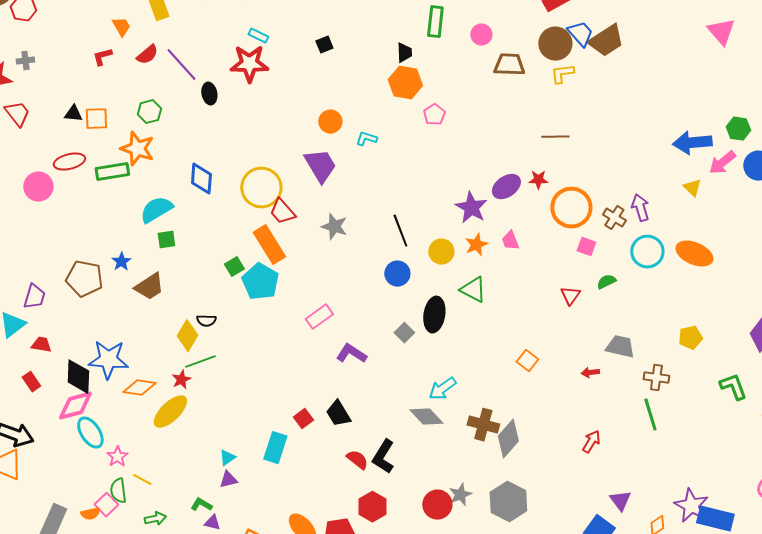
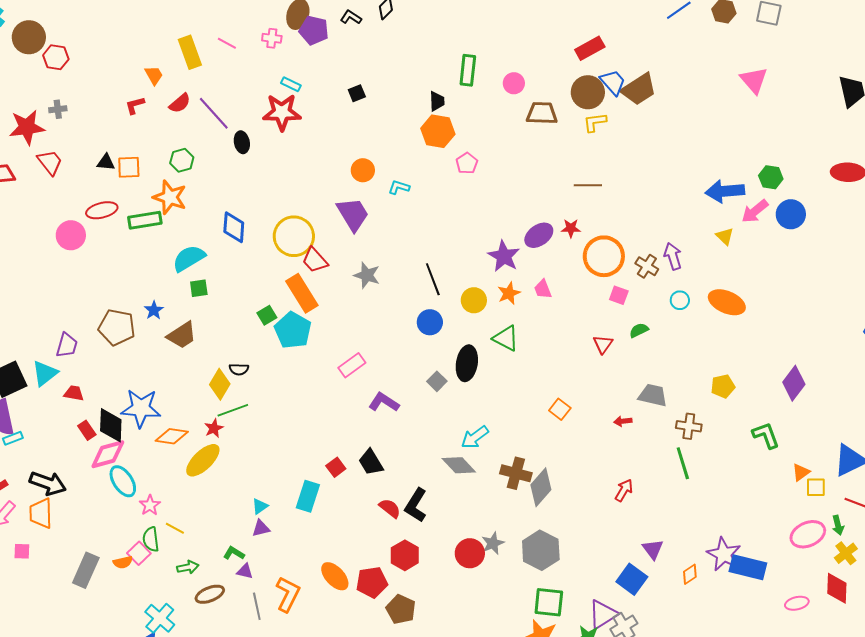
cyan circle: (647, 252) -> (680, 300), size x0.6
red rectangle: (31, 382) -> (87, 430), moved

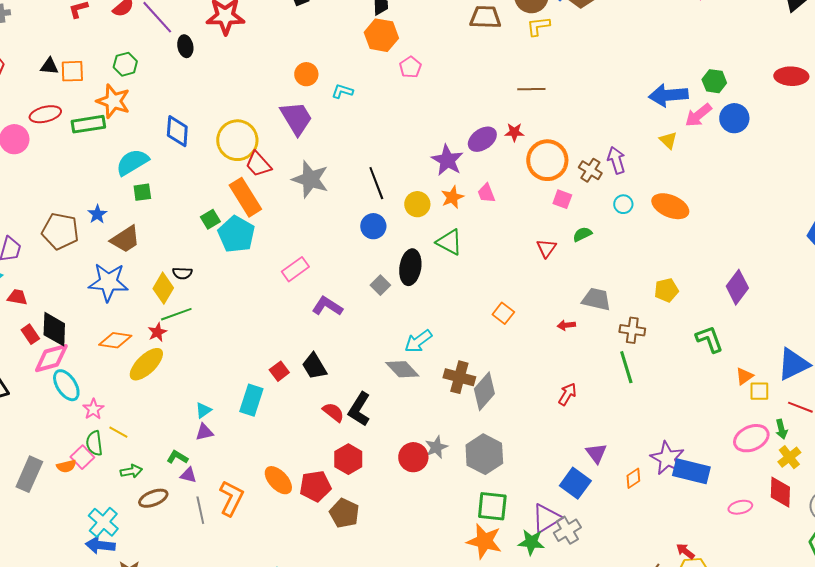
gray star: (367, 275) -> (310, 179), size x1.4
blue star: (141, 408) -> (108, 282), moved

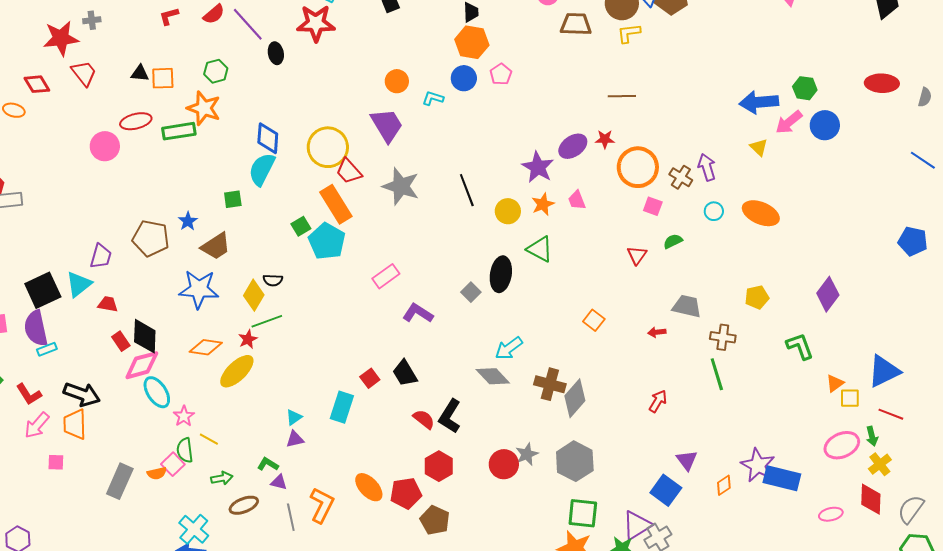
cyan semicircle: (132, 162) -> (262, 169), moved, turned -32
blue circle: (373, 226) -> (464, 78), moved

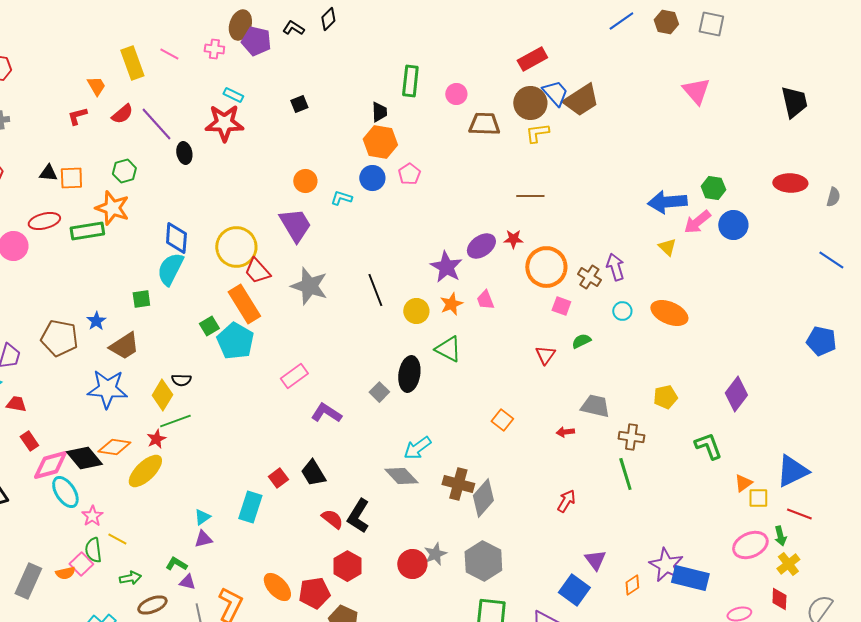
black diamond: (145, 336) -> (84, 458), moved, turned -42
red diamond: (871, 499) -> (779, 599), size x0.7

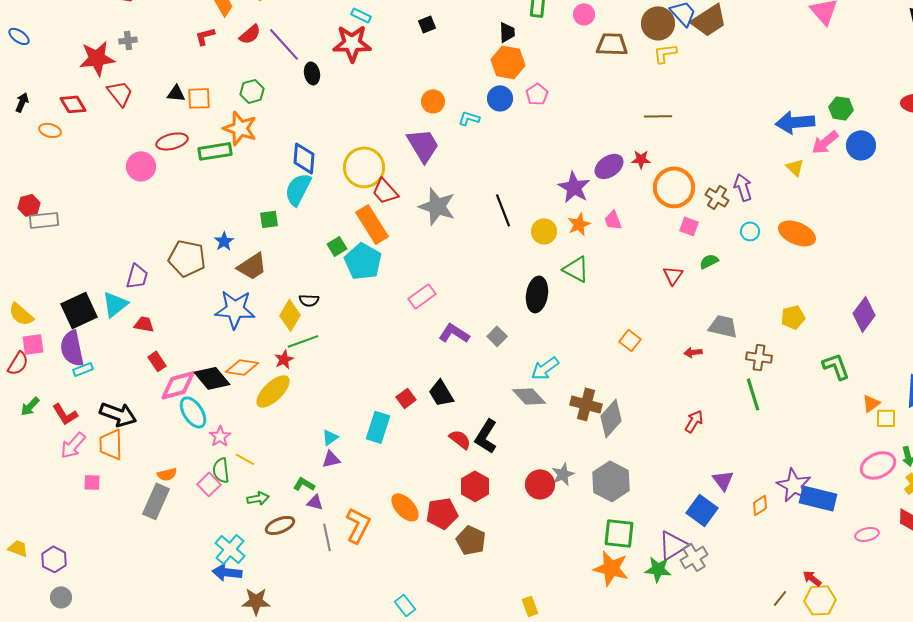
gray square: (379, 392) -> (497, 336), moved
orange semicircle: (65, 573) -> (167, 474), moved

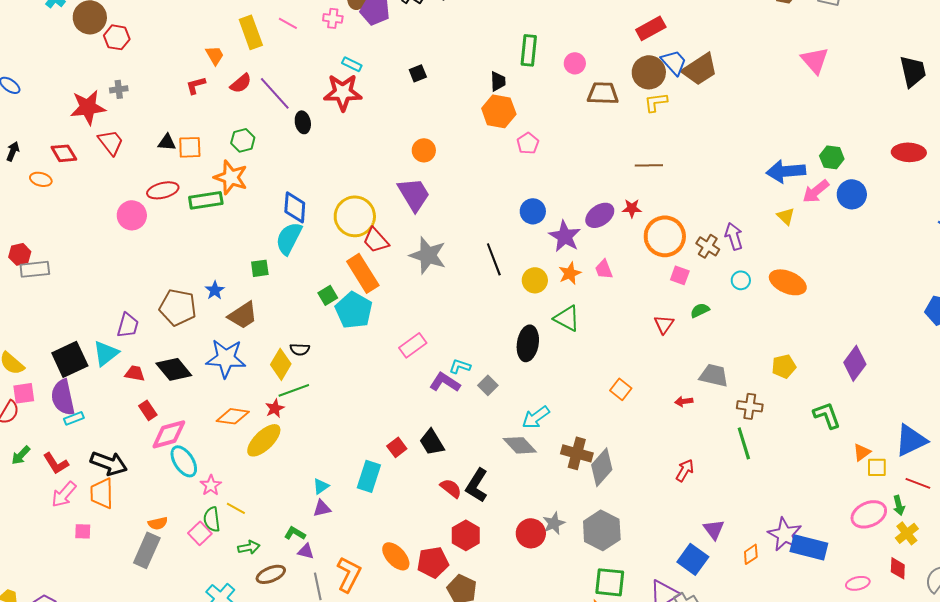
blue circle: (500, 98) -> (533, 211), moved
cyan L-shape: (469, 118) -> (460, 366), moved
black diamond: (212, 378) -> (174, 369), moved

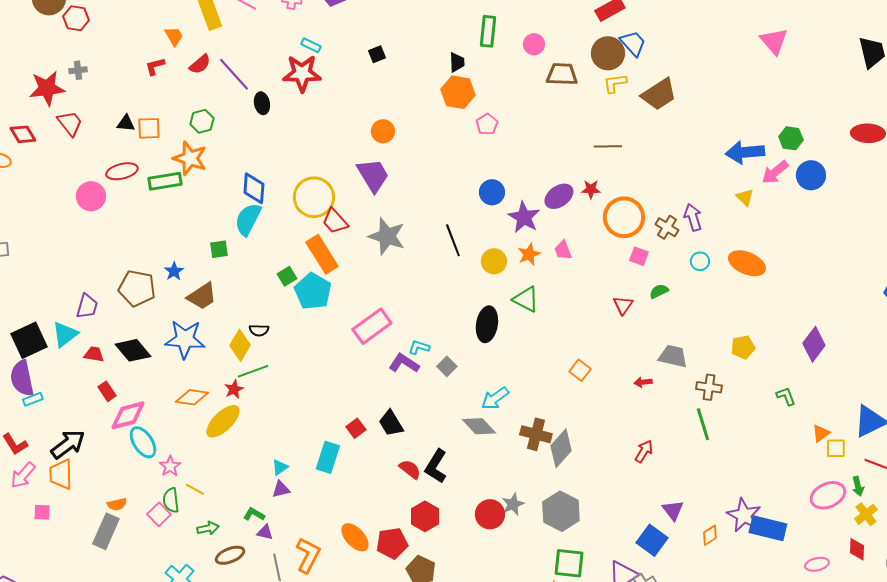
brown trapezoid: (700, 69) -> (659, 94), moved
pink rectangle: (413, 345) -> (372, 326), size x1.4
green L-shape: (827, 415) -> (786, 396), size x0.7
black arrow: (109, 463) -> (68, 444), turned -57

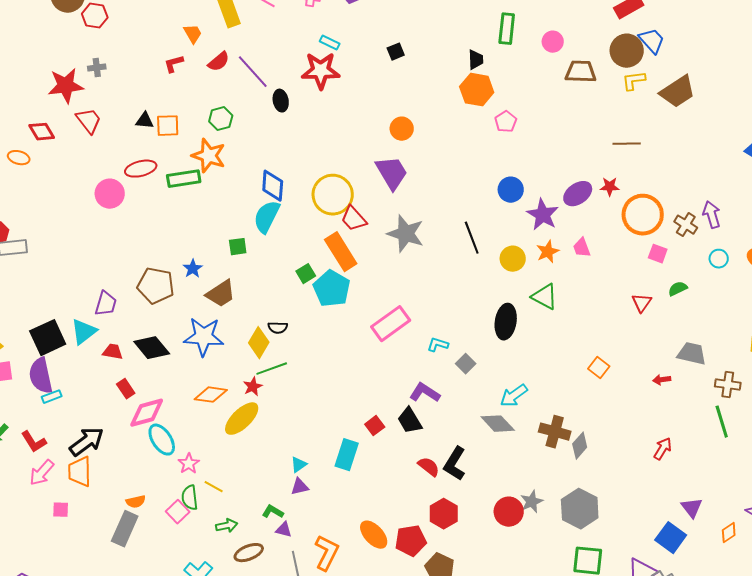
purple L-shape: (404, 363) -> (425, 393), moved
gray diamond: (561, 448) -> (580, 446), size x0.7

